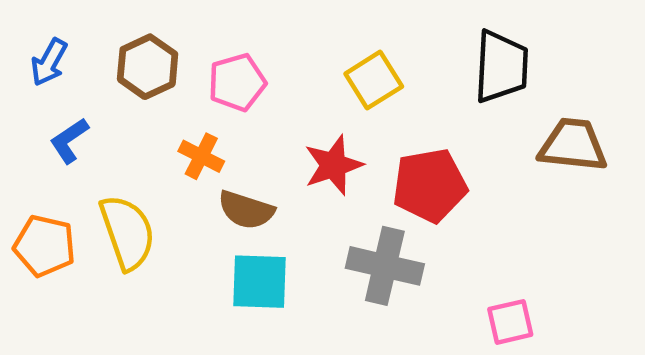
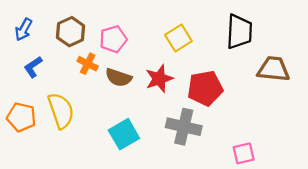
orange cross: (201, 156) -> (88, 64), moved
brown semicircle: (246, 210) -> (119, 78), moved
cyan square: (259, 282) -> (124, 134), turned -32

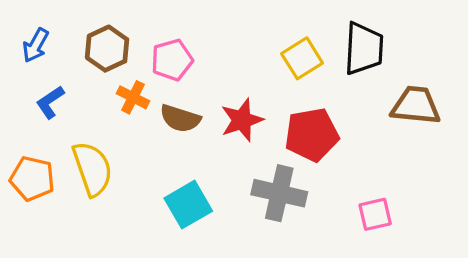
yellow square: (178, 38) -> (302, 58), moved
pink square: (244, 153) -> (375, 214), moved

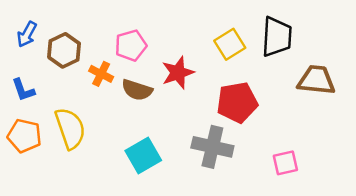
brown hexagon: (107, 49) -> (64, 50), moved
blue L-shape: (50, 102) -> (23, 90), moved, turned -75
red star: (242, 120) -> (178, 73), moved

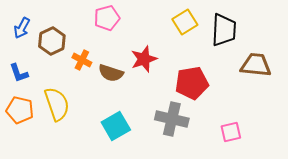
yellow square: (230, 44) -> (185, 22), moved
pink pentagon: (131, 45) -> (107, 18), moved

